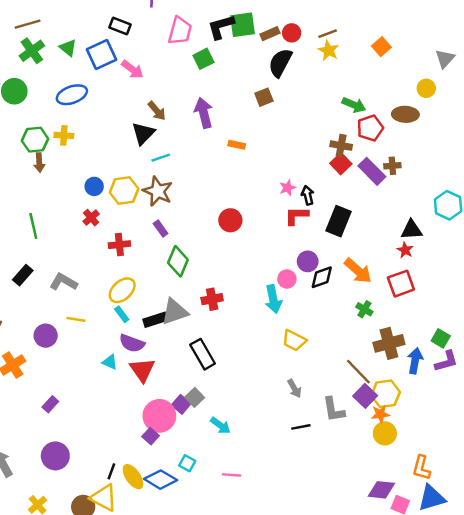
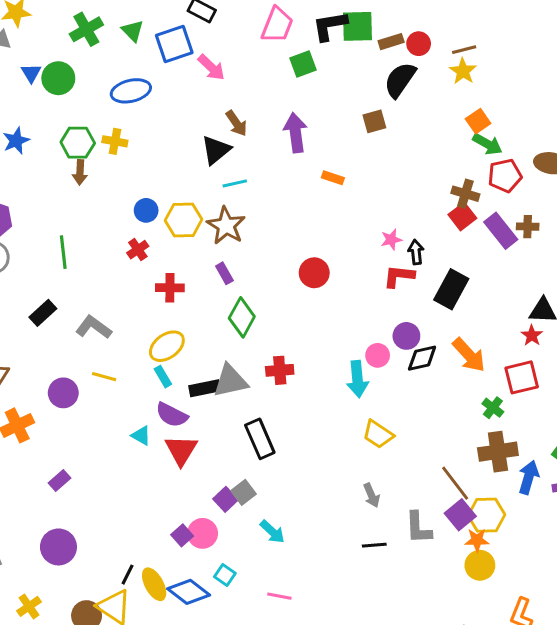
orange square: (381, 47) -> (478, 121), moved
green cross: (364, 309) -> (493, 408), moved
pink circle: (159, 416) -> (203, 533), moved, size x0.7

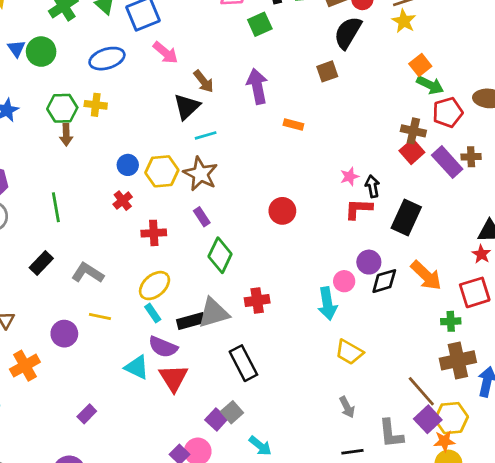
pink arrow: (211, 67) -> (165, 53), moved
green cross: (493, 408) -> (451, 321), turned -36
cyan triangle: (141, 436) -> (137, 367), size x1.4
purple rectangle: (59, 481) -> (87, 414), moved

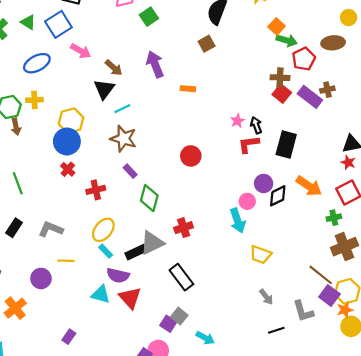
blue circle: (128, 165) -> (67, 141), size x1.6
yellow hexagon: (162, 171) -> (71, 121), moved

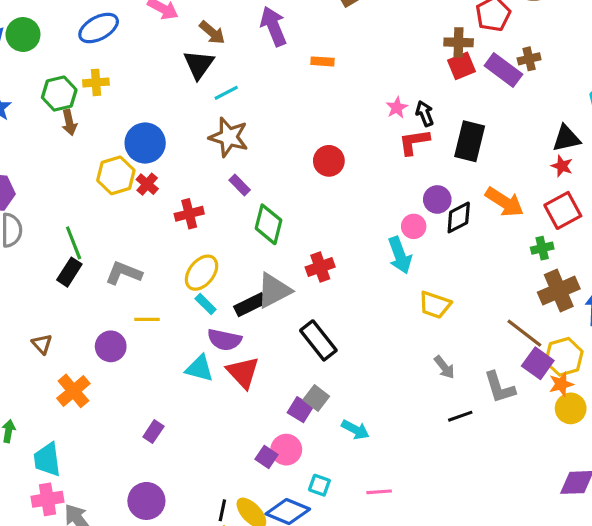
red square: (282, 93) -> (462, 66), turned 30
yellow hexagon: (71, 121) -> (116, 175), moved
green line: (18, 183) -> (74, 243), moved

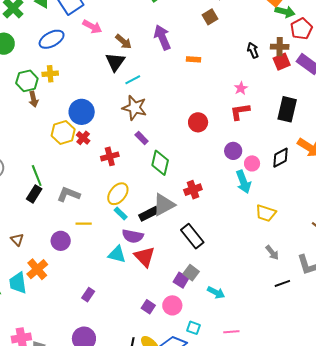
black arrow: (425, 114) -> (253, 50), moved
red L-shape: (414, 142) -> (240, 112), moved
purple circle: (437, 199) -> (233, 151), moved
purple square: (267, 457) -> (148, 307), moved
cyan trapezoid: (47, 460) -> (18, 283), moved

